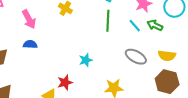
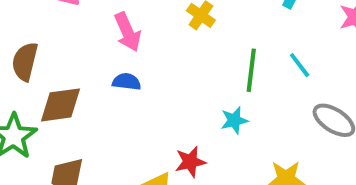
green line: (108, 21) -> (251, 70), moved
cyan line: (135, 26) -> (300, 65), moved

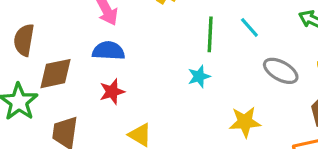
blue semicircle: (127, 82) -> (108, 51), size x1.4
red star: (190, 162) -> (112, 92), moved

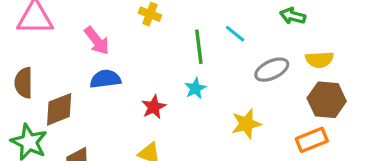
gray ellipse: (281, 71) -> (272, 70), turned -44
red star: (112, 92) -> (154, 107), moved

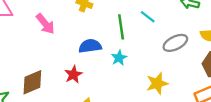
blue semicircle: (105, 79) -> (90, 46), moved
red star: (154, 107) -> (73, 75), moved
brown diamond: (59, 109) -> (32, 82), moved

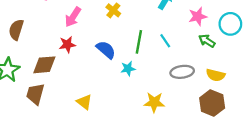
pink arrow: (45, 24) -> (73, 17), turned 54
blue semicircle: (90, 46) -> (106, 50), turned 30
red star: (73, 75) -> (67, 45), moved

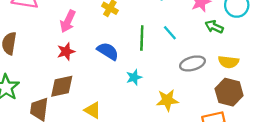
brown diamond: (44, 65) -> (62, 86), moved
cyan star: (128, 69) -> (134, 77), moved

